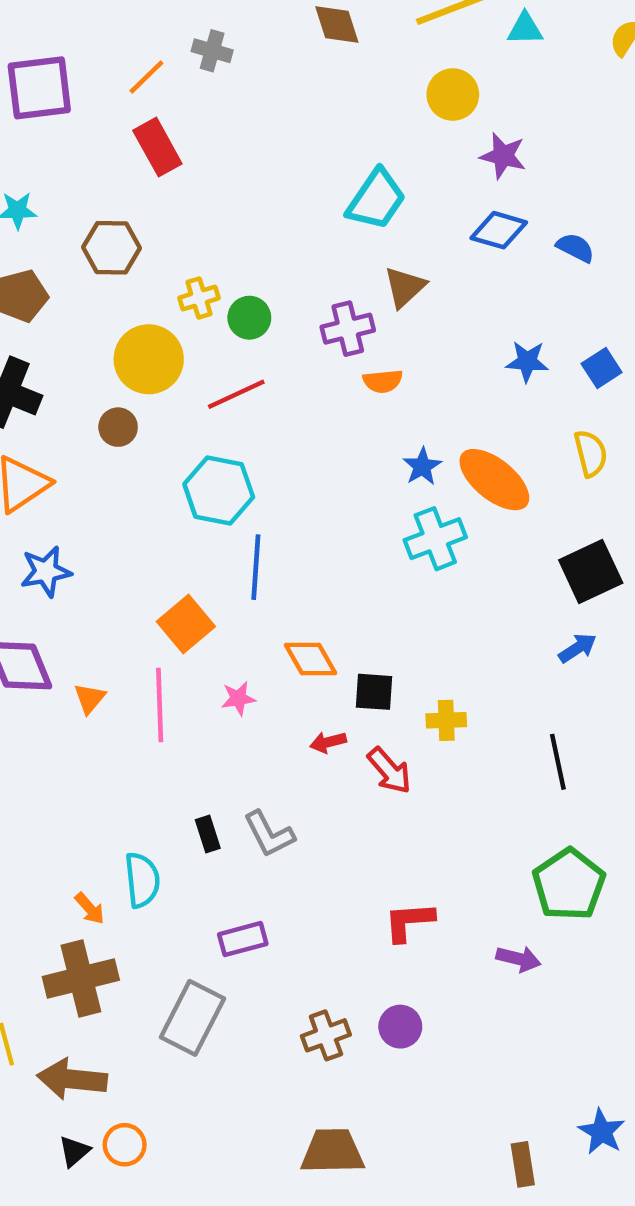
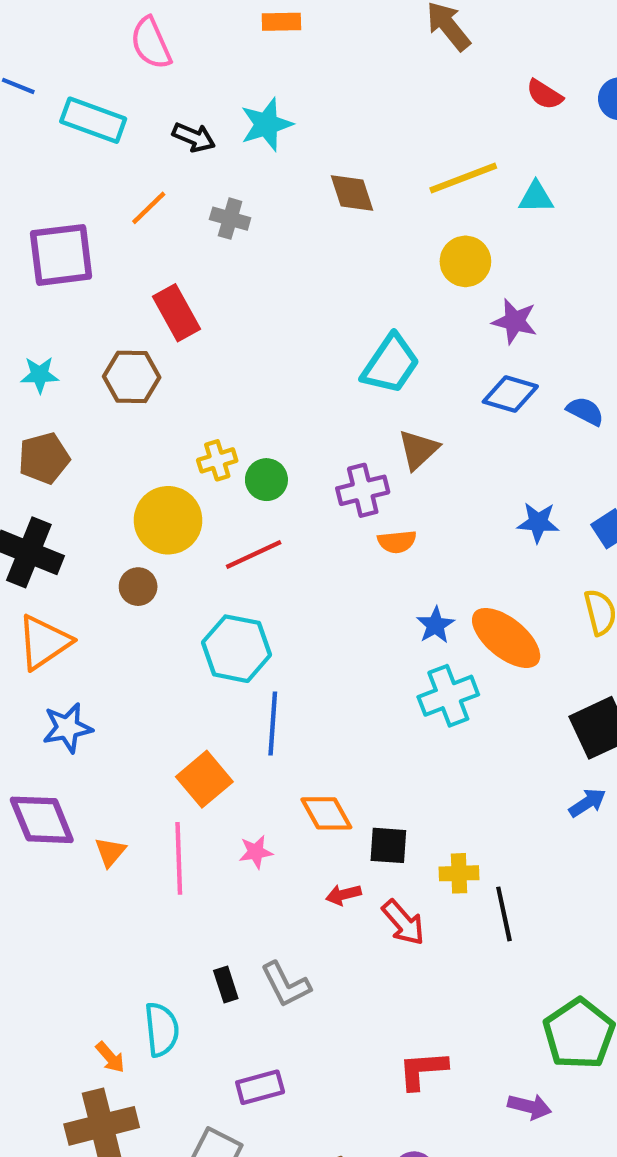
orange line: (146, 77) -> (149, 208), moved
brown hexagon: (111, 248) -> (132, 377), moved
black line: (558, 762) -> (504, 914), moved

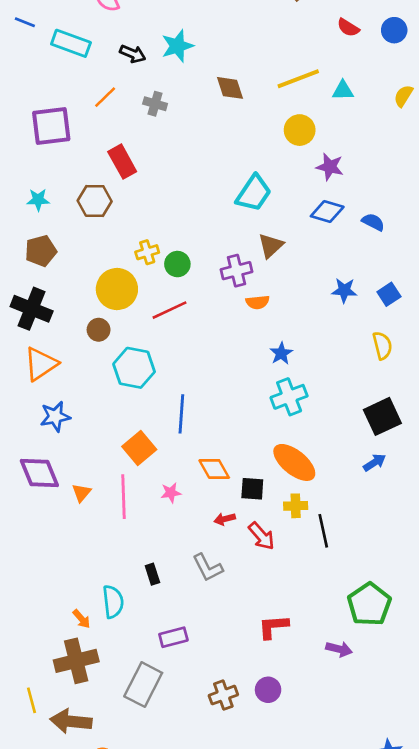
orange ellipse: (506, 638) -> (294, 462), moved
cyan hexagon: (236, 649) -> (134, 368), moved
gray L-shape: (286, 985) -> (208, 568), moved

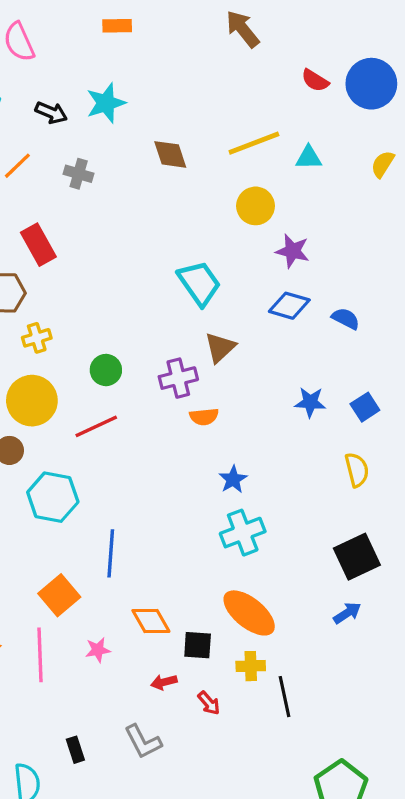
blue circle: (394, 30) -> (371, 84), size x1.6
cyan trapezoid: (254, 193) -> (199, 283), turned -69
yellow cross: (147, 252) -> (37, 338), moved
red arrow: (261, 536) -> (209, 703), size x0.7

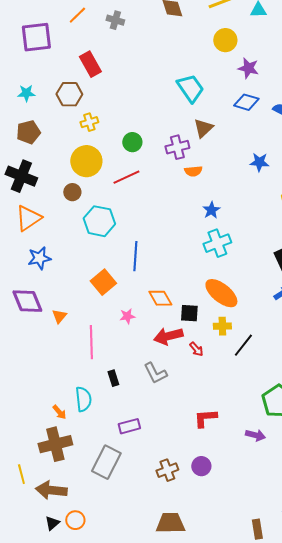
pink line: (40, 655) -> (91, 342), moved
red arrow: (164, 682) -> (168, 336), size x1.8
black line: (284, 697) -> (243, 345), turned 50

